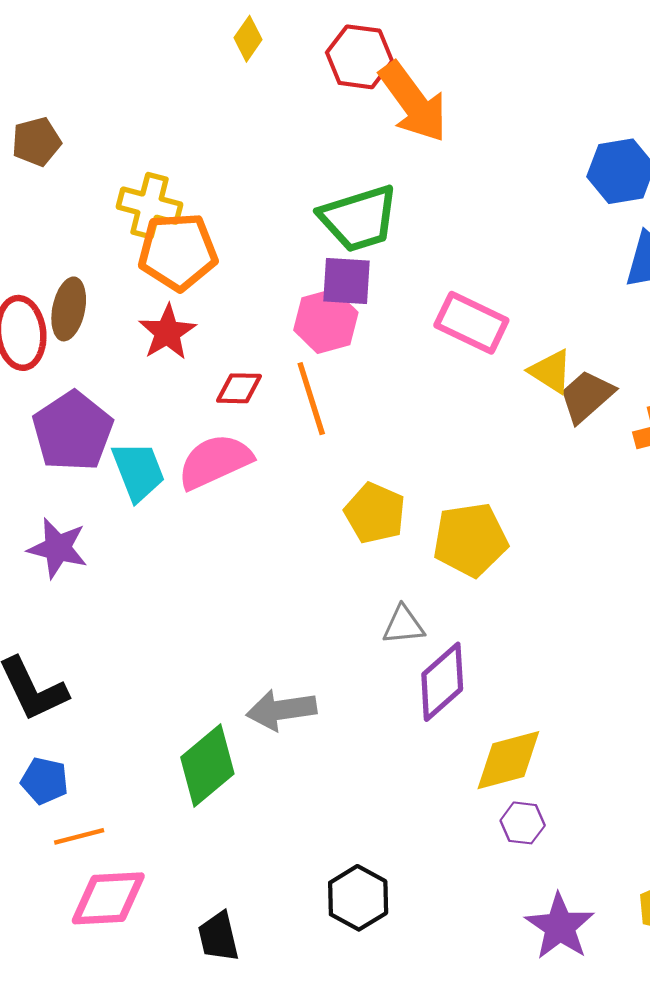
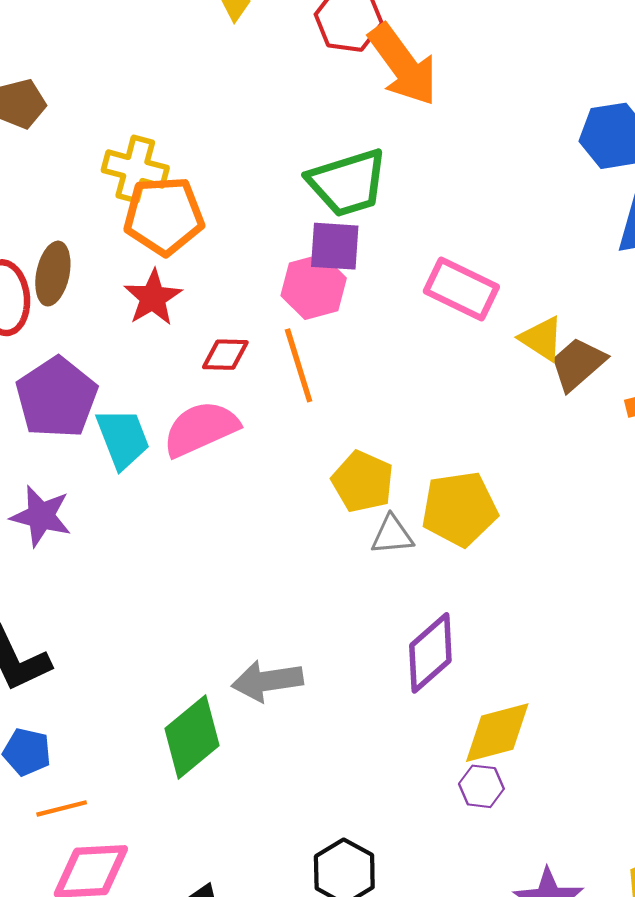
gray triangle: (403, 625) -> (392, 535), moved
purple hexagon: (523, 823) -> (481, 786), moved

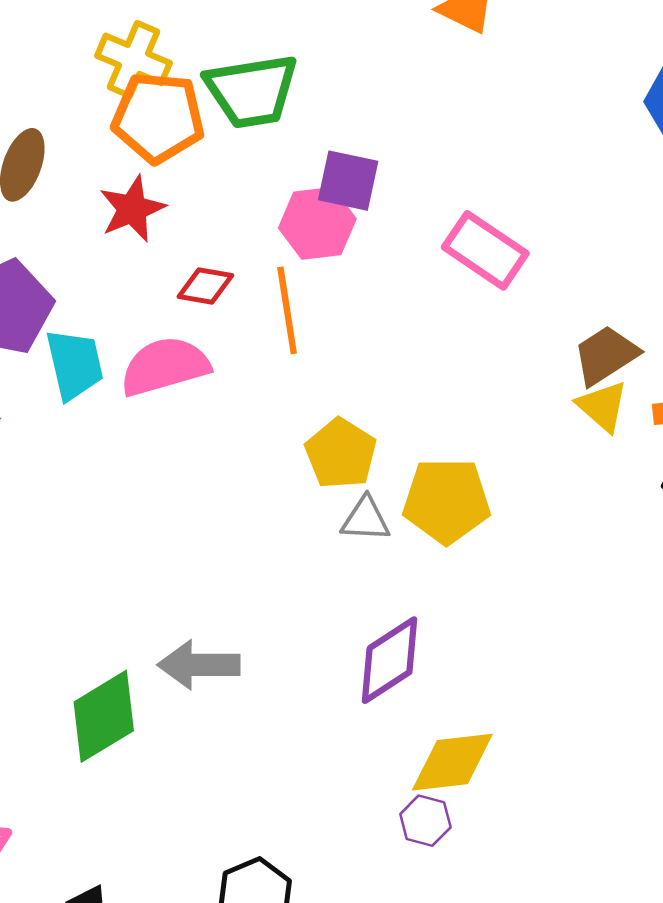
green trapezoid: (347, 183) -> (252, 91), moved
yellow triangle: (542, 339) -> (603, 406), moved

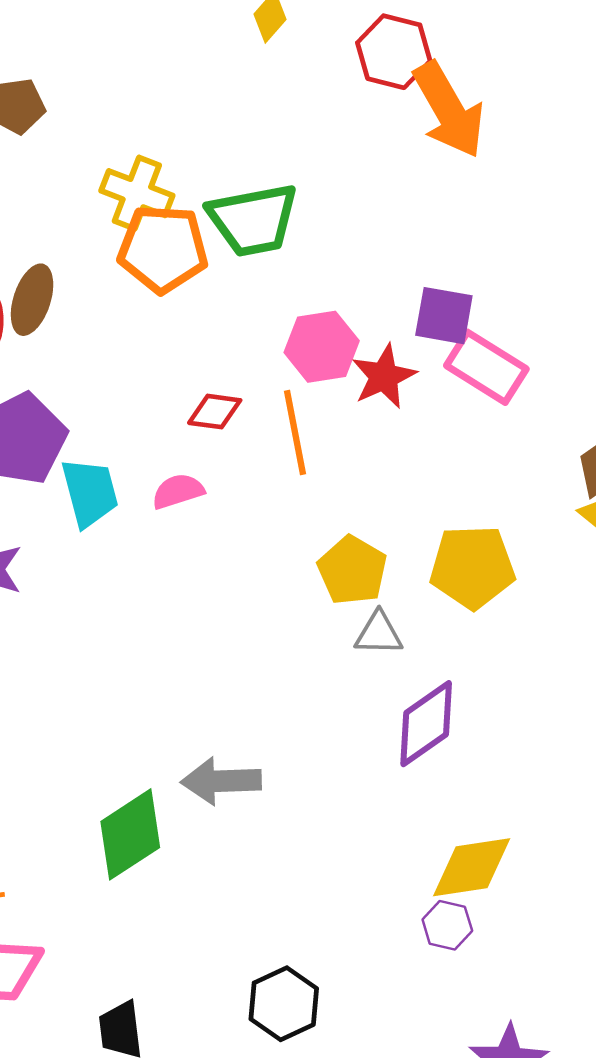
purple square: (348, 181) -> (444, 316), moved
red star: (132, 209) -> (384, 376), moved
pink semicircle: (165, 366) -> (178, 491), size x0.6
yellow pentagon: (446, 501) -> (472, 567), moved
purple diamond: (390, 660) -> (426, 724), moved

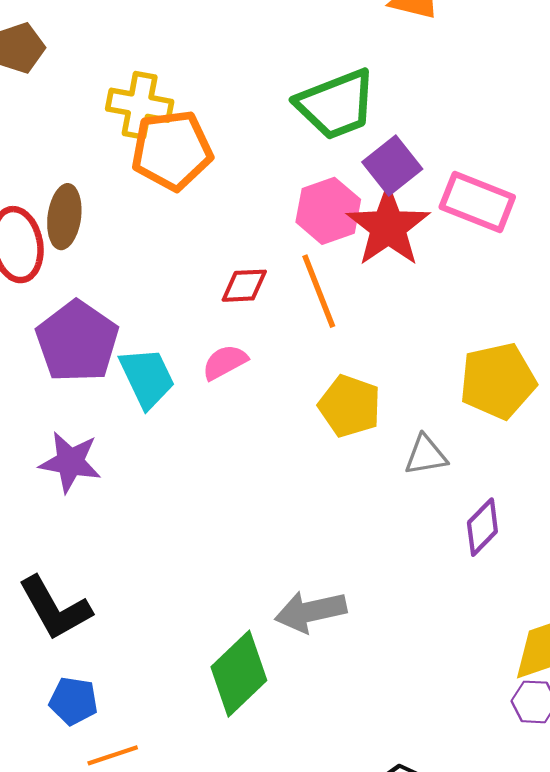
green trapezoid: (253, 220) -> (336, 104), moved
purple square: (444, 316) -> (392, 166), moved, turned -38
red star: (384, 376) -> (388, 227), size x1.4
yellow pentagon: (352, 570) -> (350, 406), moved
purple diamond: (426, 724) -> (482, 527), size x0.7

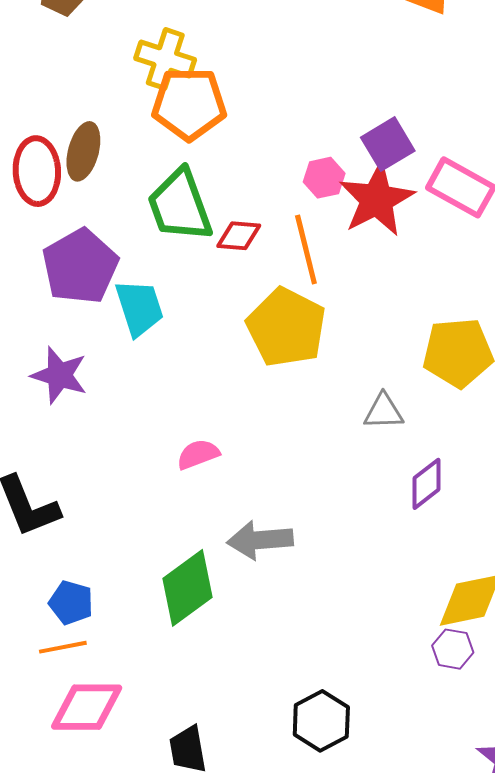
green trapezoid: (336, 104) -> (180, 205), moved, turned 84
pink hexagon: (328, 211) -> (324, 178), size x0.7
pink semicircle: (225, 362) -> (198, 454), moved
yellow pentagon: (350, 406) -> (286, 327), moved, size x1.4
blue pentagon: (73, 701) -> (71, 603), moved

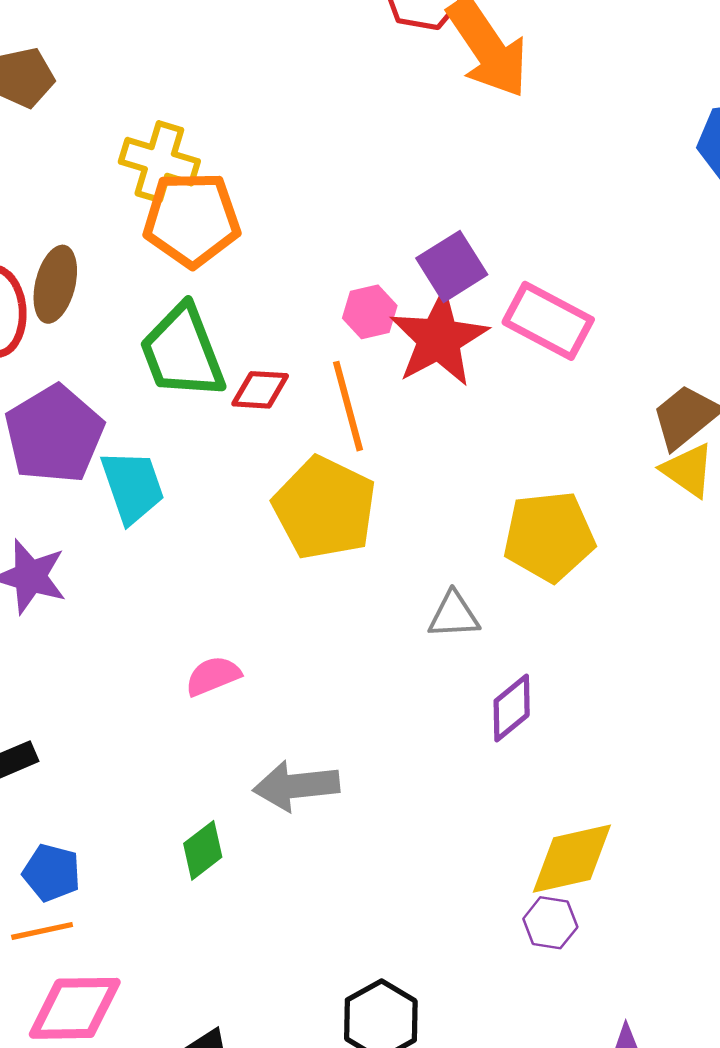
green diamond: (187, 588) -> (203, 850), size x0.6

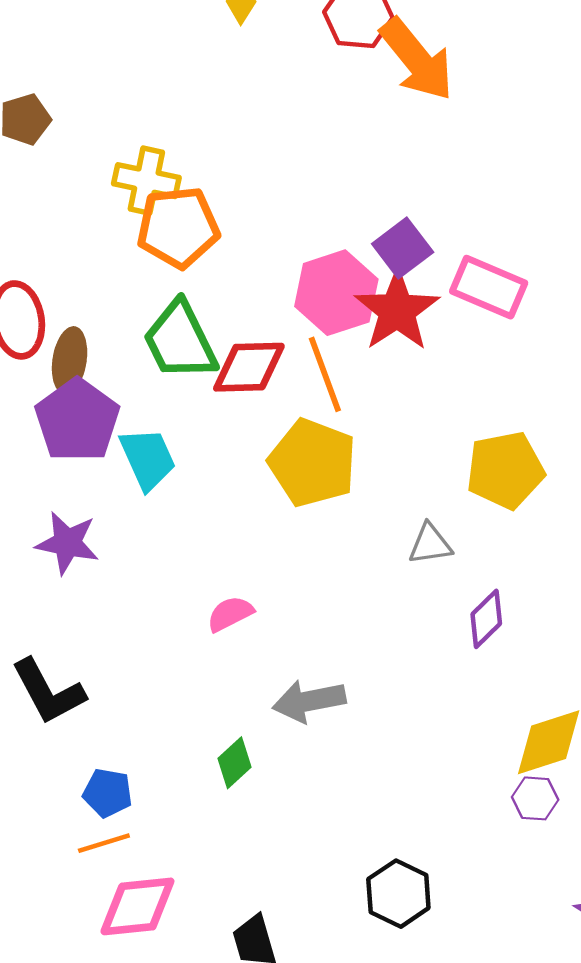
brown ellipse: (55, 284) -> (70, 360), moved
pink hexagon: (370, 312) -> (336, 293), size x1.8
red diamond: (260, 390) -> (249, 367), size x1.5

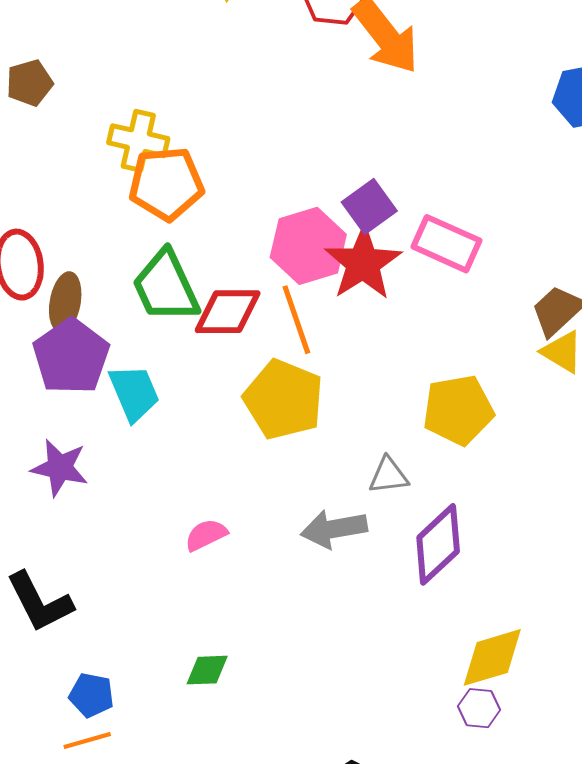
purple diamond: (486, 619) -> (438, 544), size x1.5
gray arrow: (309, 701) -> (334, 529), moved
green diamond: (234, 763) -> (207, 670), turned 39

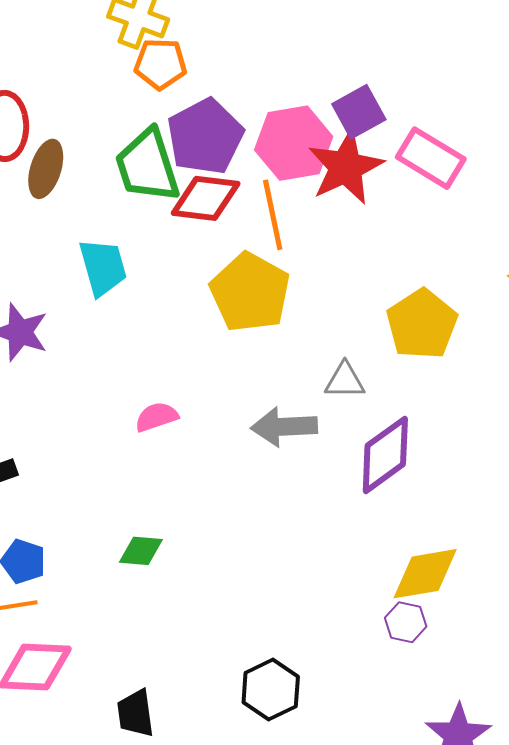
orange pentagon: (166, 184) -> (160, 64), size x0.7
purple pentagon: (71, 357) -> (205, 137), moved
yellow pentagon: (458, 410) -> (422, 324), turned -30

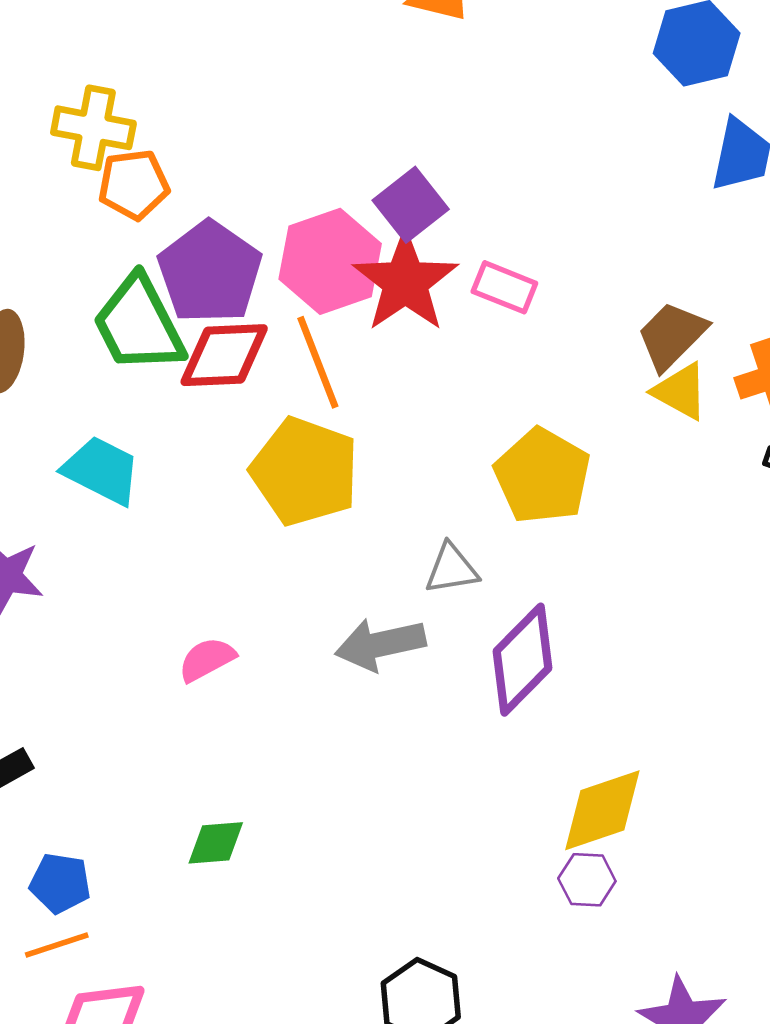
pink rectangle: (431, 158) -> (504, 287), moved, size x0.7
cyan trapezoid: (103, 267) -> (102, 470), turned -38

